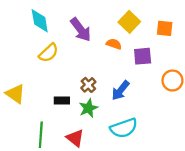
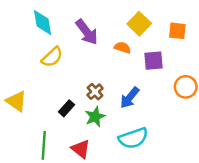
black rectangle: (62, 100) -> (66, 108), turned -48

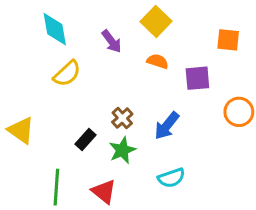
yellow square: (139, 24) -> (156, 21), moved
purple arrow: (87, 32) -> (112, 41), size x0.7
cyan semicircle: (133, 138) -> (171, 178), size x0.7

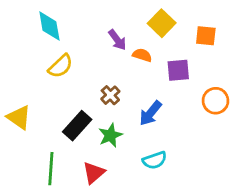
yellow square: (156, 21) -> (162, 23), moved
purple arrow: (112, 41) -> (117, 40), moved
brown cross: (122, 118) -> (110, 95), moved
black rectangle: (85, 140) -> (77, 126), size x1.5
red triangle: (104, 192) -> (94, 173), turned 40

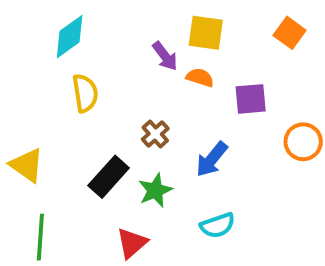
yellow square: (162, 23) -> (206, 33), moved, turned -36
cyan diamond: (49, 26) -> (70, 37), turned 64
orange square: (206, 36) -> (290, 33), moved, turned 30
yellow semicircle: (61, 66) -> (85, 93), turned -56
green line: (51, 169) -> (40, 237), moved

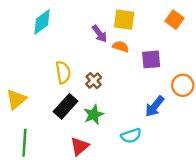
yellow semicircle: (85, 93) -> (63, 72), moved
blue arrow: (212, 159) -> (155, 106), moved
yellow triangle: (27, 165) -> (16, 99), turned 45

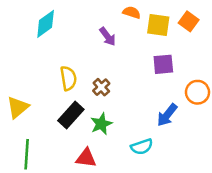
yellow square: (124, 20) -> (158, 25), moved
orange semicircle: (121, 47) -> (132, 12), moved
red triangle: (80, 146) -> (86, 158), turned 48

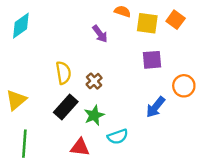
cyan diamond: (46, 24) -> (21, 26), moved
cyan semicircle: (142, 147) -> (118, 137), moved

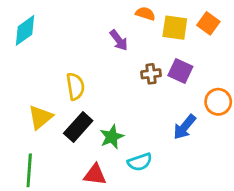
purple square: (152, 60) -> (180, 71), turned 30
brown cross: (94, 81) -> (151, 74), moved, turned 35
yellow triangle: (16, 100) -> (40, 117), moved

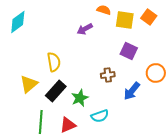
purple arrow: (119, 40) -> (85, 29), turned 98
brown cross: (151, 74) -> (108, 75), moved
green line: (29, 170) -> (41, 122), moved
red triangle: (95, 175) -> (68, 125), turned -30

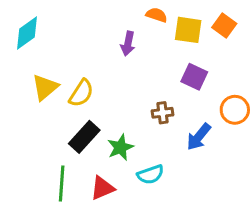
purple arrow: (85, 29) -> (128, 44), turned -49
yellow semicircle: (54, 62) -> (81, 93), turned 42
yellow triangle: (29, 84) -> (45, 87), moved

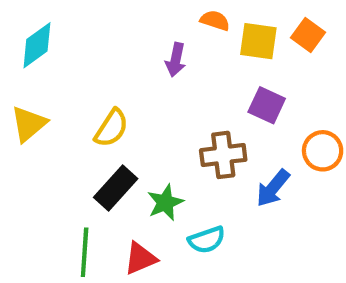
yellow triangle: (45, 87) -> (29, 124), moved
brown cross: (163, 113) -> (223, 155), size x1.5

